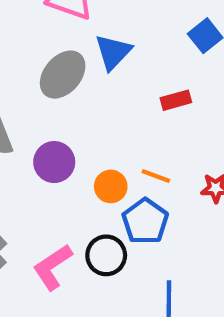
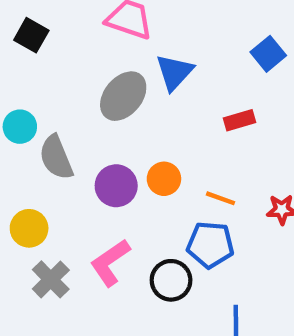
orange circle: (111, 186) -> (164, 179), moved
blue pentagon: (145, 221) -> (210, 245), turned -30
pink L-shape: (52, 267) -> (110, 263), moved

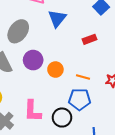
gray ellipse: (123, 96) -> (18, 31), moved
purple circle: (116, 186) -> (33, 60), moved
pink L-shape: (110, 263) -> (32, 111), turned -50

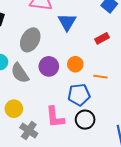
orange circle: (55, 70) -> (75, 64), moved
blue pentagon: (80, 99) -> (79, 95), moved

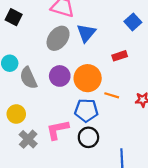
gray ellipse: (30, 40) -> (58, 38), moved
orange circle: (75, 64) -> (88, 78), size x1.6
pink L-shape: (55, 117) -> (58, 130), turned 75

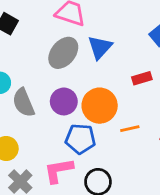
orange line: (112, 95) -> (130, 129), turned -32
blue pentagon: (86, 110) -> (80, 139), moved

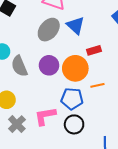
blue triangle: (100, 47) -> (76, 25), turned -30
red rectangle: (142, 78) -> (94, 50), moved
blue pentagon: (80, 139) -> (72, 99), moved

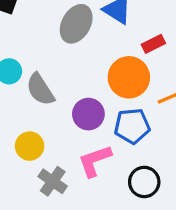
purple circle: (49, 65) -> (88, 114), moved
black circle: (74, 124) -> (144, 182), moved

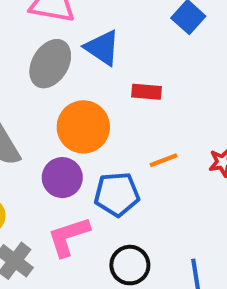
red rectangle: (153, 44) -> (146, 92), turned 30
orange circle: (129, 77) -> (83, 127), moved

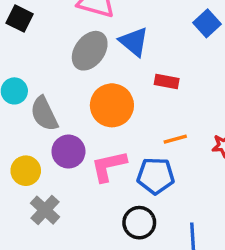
purple circle: (62, 178) -> (68, 152), moved
blue pentagon: (117, 194) -> (156, 176), moved
pink L-shape: (68, 237) -> (109, 166), moved

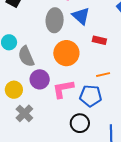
gray ellipse: (90, 51) -> (55, 20), turned -35

